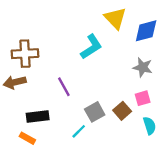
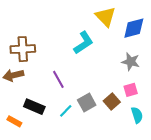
black rectangle: (38, 116) -> (34, 107), turned 30
cyan line: (79, 131) -> (66, 111), moved
orange rectangle: (27, 138) -> (14, 121), moved

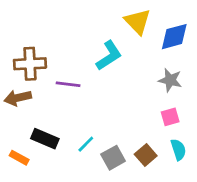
purple line: (58, 79) -> (68, 84), moved, turned -54
brown square: (112, 101) -> (146, 155), moved
gray square: (87, 102) -> (113, 158), moved

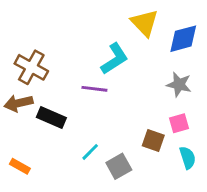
brown cross: (30, 64) -> (31, 67), turned 32
purple line: (68, 84) -> (94, 89), moved
black rectangle: (45, 139) -> (51, 118), moved
brown square: (146, 155) -> (153, 140), moved, turned -30

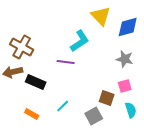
orange rectangle: (20, 166) -> (32, 114), moved
gray square: (119, 166) -> (94, 116), moved

